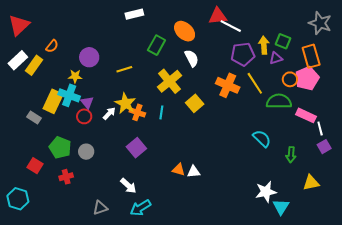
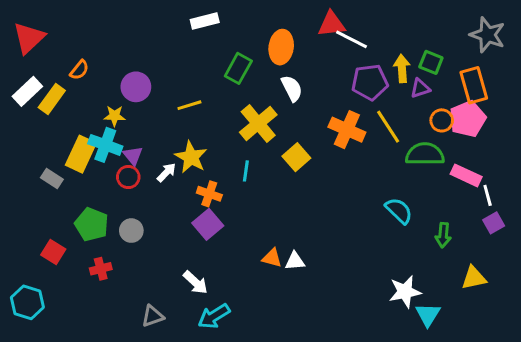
orange ellipse: (185, 31) -> (281, 47), turned 55
orange cross: (137, 112) -> (209, 194), moved

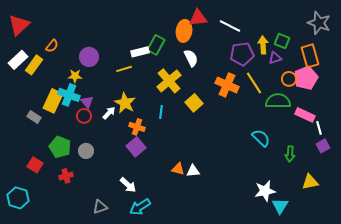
white rectangle: (205, 21) -> (140, 52), moved
red triangle: (332, 24) -> (198, 18), moved

